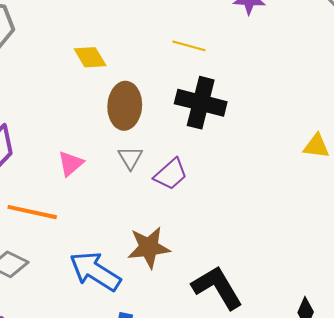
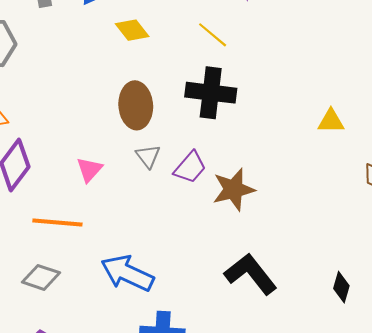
yellow line: (189, 46) -> (213, 35), moved, turned 32
yellow diamond: (90, 57) -> (132, 30), moved
brown star: (149, 247) -> (234, 189), moved

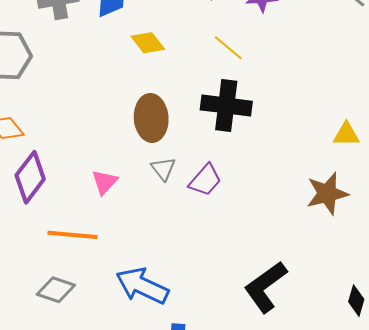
brown star: (234, 189) -> (327, 194), moved
black L-shape: (251, 274) -> (265, 287), turned -88

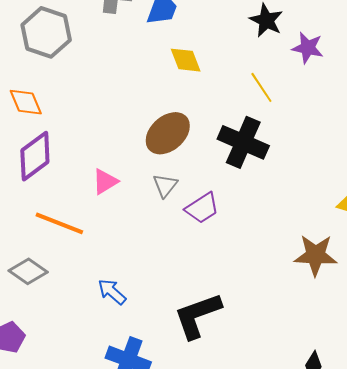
brown ellipse: (151, 118) -> (168, 133), turned 36
blue arrow: (142, 286) -> (112, 292), size x0.6
black L-shape: (265, 287) -> (197, 316), moved

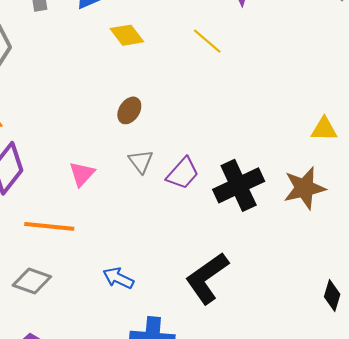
brown ellipse: (168, 133) -> (129, 110), size x0.6
black cross: (243, 142) -> (239, 185), moved, turned -33

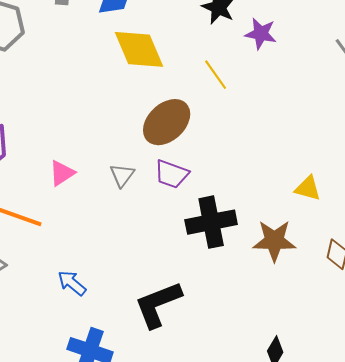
yellow diamond: (127, 35) -> (139, 49), size x1.6
brown ellipse: (129, 110) -> (167, 122), moved, size x1.8
purple trapezoid: (183, 173) -> (171, 174), moved, turned 54

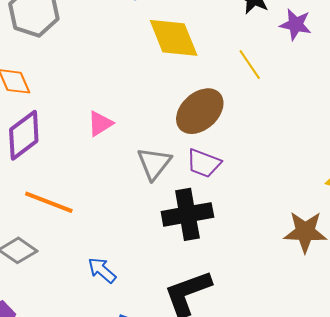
pink triangle: (62, 173) -> (100, 124), moved
gray triangle: (122, 175) -> (154, 163), size x1.4
black cross: (211, 222) -> (187, 214), moved

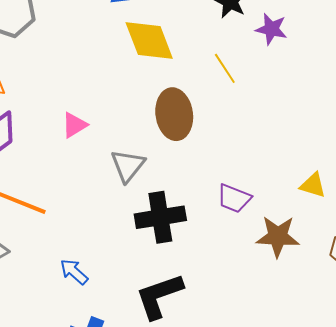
brown ellipse: (200, 111) -> (174, 114), turned -57
purple trapezoid: (204, 163) -> (234, 198), moved

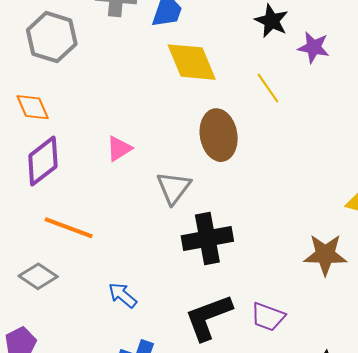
purple trapezoid: (234, 198) -> (268, 317), moved

